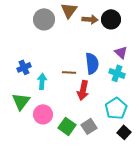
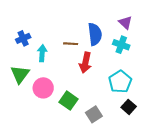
gray square: (89, 126) -> (94, 114), moved

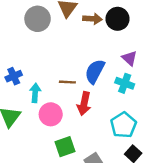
blue semicircle: (95, 34) -> (95, 71), turned -145
pink circle: (43, 88) -> (51, 114), moved
green square: (68, 101) -> (65, 147), turned 36

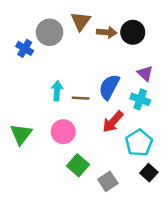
blue cross: (14, 76) -> (25, 48), moved, turned -35
cyan arrow: (35, 93) -> (57, 91), moved
red arrow: (84, 104) -> (113, 122), moved, turned 30
green square: (65, 147) -> (78, 165), turned -30

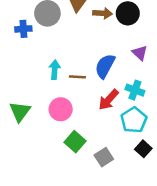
blue cross: (25, 48) -> (23, 29), turned -35
cyan cross: (140, 99) -> (135, 90), moved

